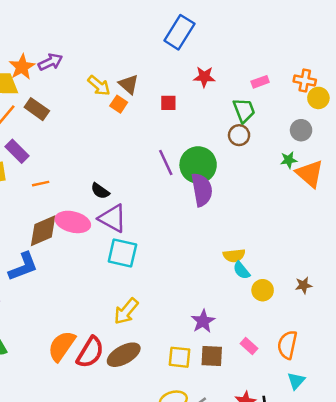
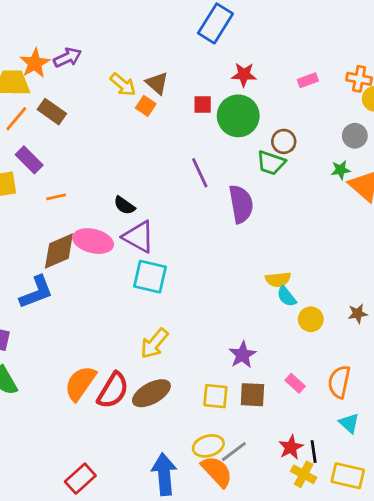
green trapezoid: (244, 110) -> (271, 163), moved, turned 130
green circle: (198, 165) -> (238, 116), moved
cyan triangle: (296, 381) -> (349, 423), turned -30

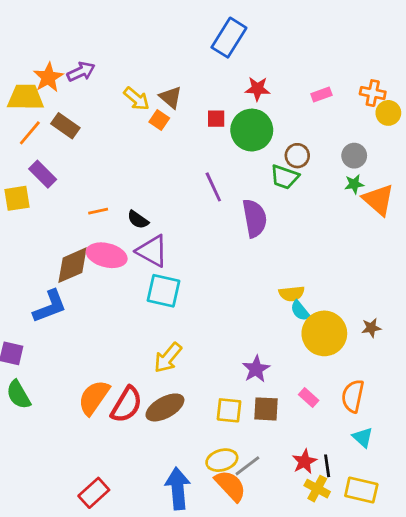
gray circle: (355, 136) -> (354, 156), moved
orange line: (56, 197) -> (98, 211), moved
yellow circle: (311, 319) -> (324, 333), size x1.8

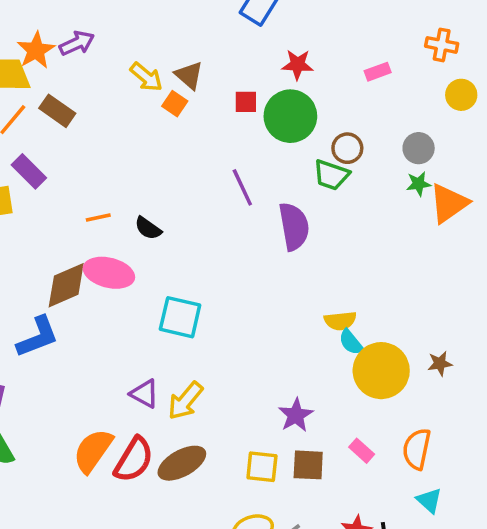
orange cross: (373, 93) -> (442, 45), moved
orange triangle: (378, 200) -> (449, 203), turned 44
purple triangle: (152, 251) -> (144, 394), moved, size x0.7

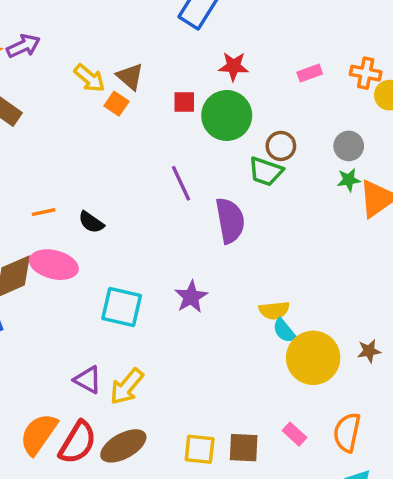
orange cross: (442, 45) -> (366, 73), moved
purple star: (296, 415) -> (191, 297), moved

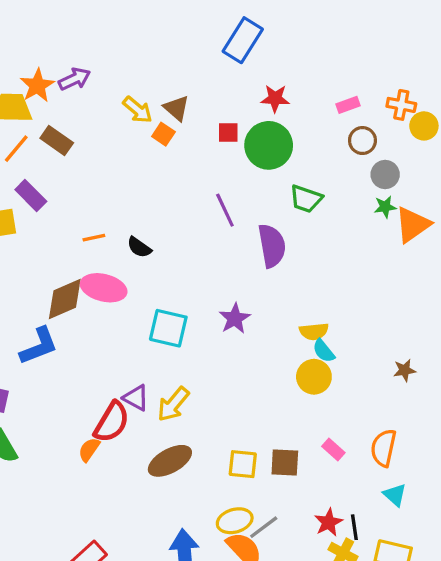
brown circle: (281, 146) -> (362, 141), moved
yellow circle: (313, 358) -> (314, 377), moved, size x0.7
orange semicircle: (39, 434) -> (89, 450), size x0.6
red semicircle: (78, 443) -> (112, 422), moved

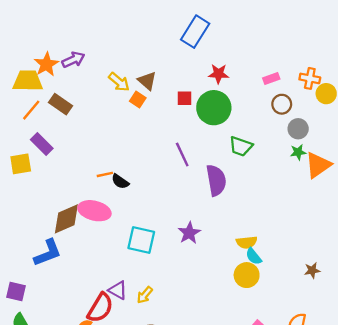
orange line: (94, 238) -> (105, 174), moved
yellow arrow: (173, 404) -> (145, 295), size x0.7

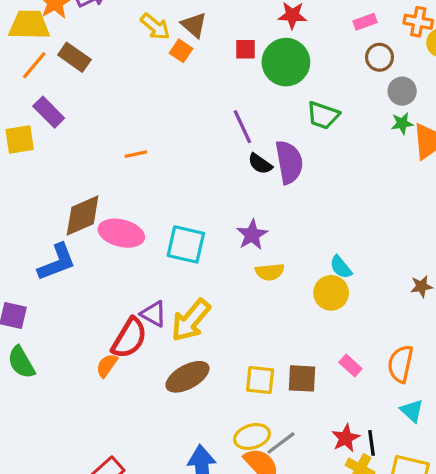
black semicircle: (120, 181) -> (260, 164), moved
pink ellipse: (94, 211) -> (121, 233), moved
yellow semicircle: (247, 242) -> (270, 272), moved
yellow arrow: (145, 295) -> (191, 320), size x1.8

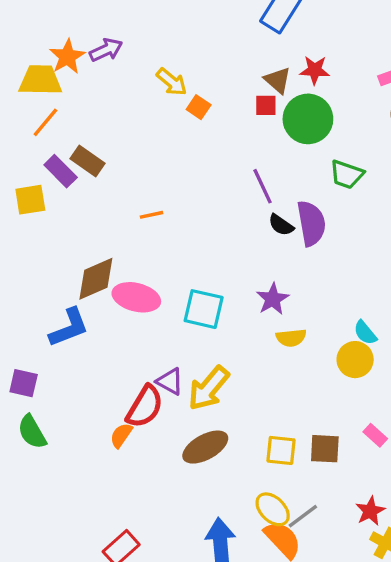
brown triangle: (194, 25) -> (278, 80), moved
brown rectangle: (74, 57) -> (87, 161), moved
yellow ellipse: (252, 437) -> (273, 509), turned 60

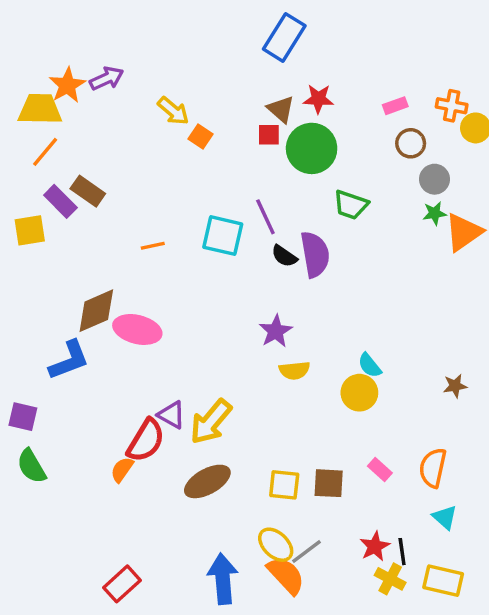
cyan square: (204, 309) -> (223, 236), moved

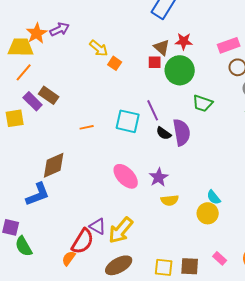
pink rectangle: (395, 106) -> (229, 45), size x1.5
pink ellipse: (137, 329) -> (126, 176), moved, turned 32
green semicircle: (31, 466) -> (24, 246), moved

